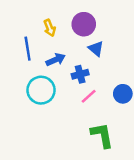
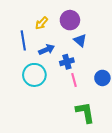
yellow arrow: (50, 28) -> (42, 23), turned 64
pink line: (89, 96) -> (74, 80), turned -64

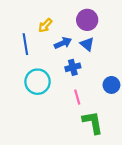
purple circle: (70, 20) -> (87, 20), moved
blue arrow: (47, 50) -> (63, 43), moved
pink line: (74, 80) -> (77, 97), moved

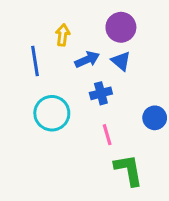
yellow arrow: (45, 25) -> (63, 35), turned 144

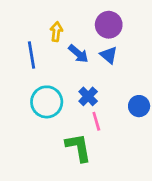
blue arrow: (87, 60) -> (78, 54), turned 65
blue cross: (101, 93) -> (88, 96), moved, turned -30
green L-shape: (129, 170) -> (78, 147), moved

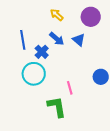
purple circle: (109, 25) -> (91, 17), moved
yellow arrow: (56, 32) -> (57, 15), moved, turned -56
blue cross: (88, 96) -> (42, 52), moved

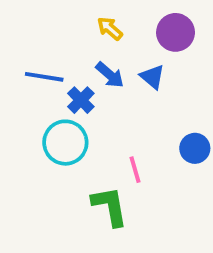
blue line: (23, 40) -> (44, 77), turned -72

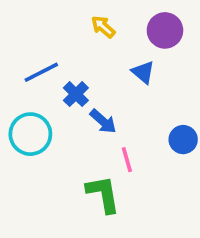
blue arrow: (110, 75) -> (103, 121), moved
blue line: (44, 77) -> (41, 72), turned -36
cyan circle: (65, 143) -> (30, 134), moved

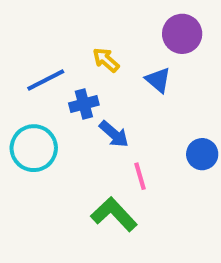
yellow arrow: (103, 27) -> (106, 60), moved
blue cross: (76, 94) -> (84, 104), turned 30
green L-shape: (103, 194) -> (114, 214), turned -33

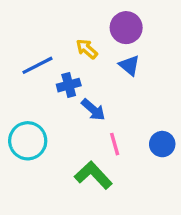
purple circle: (182, 34) -> (126, 28), moved
cyan circle: (34, 148) -> (28, 141), moved
blue circle: (202, 154) -> (162, 144), moved

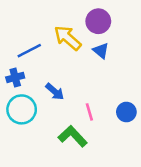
yellow arrow: (87, 49) -> (68, 38), size x1.6
blue cross: (69, 85) -> (15, 77), moved
blue arrow: (93, 110) -> (55, 92), moved

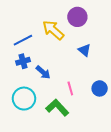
blue triangle: (101, 51) -> (84, 50), moved
blue cross: (15, 77) -> (23, 61), moved
cyan circle: (22, 109) -> (24, 99), moved

